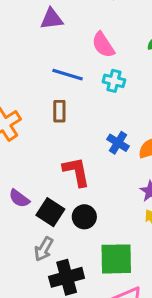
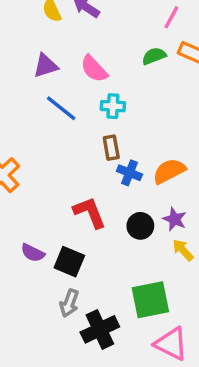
purple triangle: (52, 19) -> (46, 66), moved
blue line: (68, 75) -> (61, 108), turned 32
brown rectangle: (59, 111) -> (111, 148), moved
black circle: (84, 217) -> (140, 226), moved

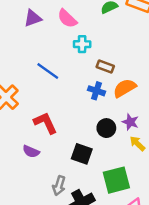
blue line: (61, 108) -> (48, 71), moved
brown rectangle: (111, 148) -> (105, 67), moved, turned -56
red L-shape: (90, 212) -> (45, 123), moved
black square: (69, 262) -> (82, 154), moved

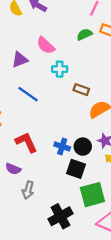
purple triangle: (33, 18) -> (20, 60), moved
blue cross: (97, 91) -> (62, 146), moved
black square: (82, 154) -> (76, 169), moved
gray arrow: (59, 186) -> (28, 190), moved

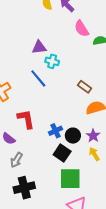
pink semicircle: (46, 45) -> (82, 29), moved
cyan cross: (60, 69) -> (52, 61), moved
blue cross: (62, 146) -> (55, 131), turned 32
black cross: (61, 216) -> (24, 188), moved

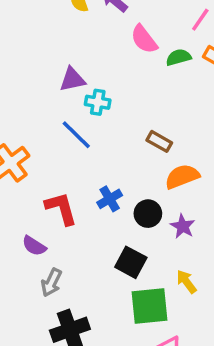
blue cross: (55, 131) -> (110, 199), moved
black circle: (73, 136) -> (148, 214), moved
yellow arrow: (94, 154) -> (186, 282), moved

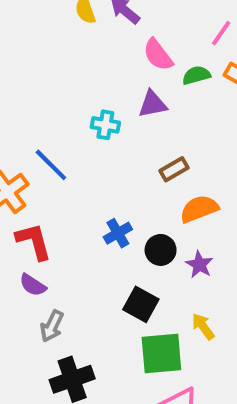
purple triangle: (72, 79) -> (153, 104), moved
blue line: (76, 135) -> (51, 165), moved
brown rectangle: (159, 141) -> (174, 169), turned -60
red L-shape: (61, 208) -> (34, 241), moved

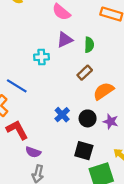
green semicircle: (196, 75) -> (89, 45), moved, turned 120
purple semicircle: (33, 285) -> (33, 152), moved

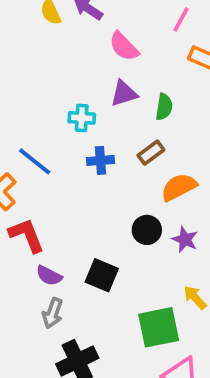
blue cross: (62, 115) -> (100, 160), moved, turned 32
black square: (84, 151) -> (102, 275), moved

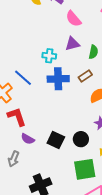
blue cross: (100, 160) -> (58, 79), size x1.5
black circle: (147, 230) -> (81, 139), moved
gray arrow: (53, 313) -> (14, 159), moved

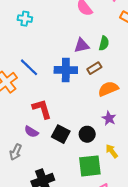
purple triangle: (72, 44) -> (82, 45), moved
cyan cross: (49, 56) -> (25, 19), moved
red L-shape: (17, 117) -> (42, 109), moved

